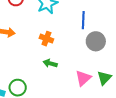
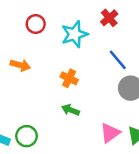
blue line: (83, 20) -> (118, 60), turned -48

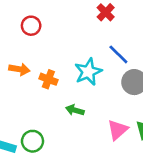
cyan star: (74, 34) -> (88, 72), moved
orange cross: (69, 78) -> (48, 79), moved

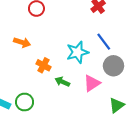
orange cross: (48, 79) -> (43, 65), moved
pink triangle: (118, 130) -> (92, 83), moved

